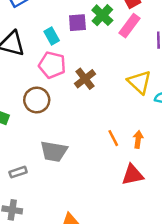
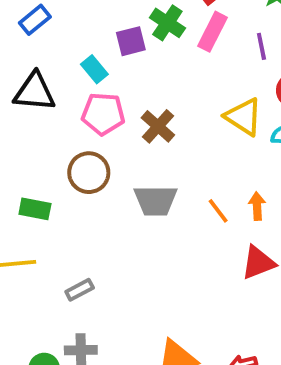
gray trapezoid: (54, 151) -> (156, 200), moved

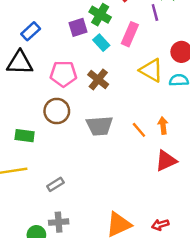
blue rectangle: (35, 20) -> (31, 31), moved
pink rectangle: (212, 32) -> (130, 34), moved
purple line: (261, 46) -> (155, 13), moved
cyan rectangle: (94, 69) -> (101, 43), moved

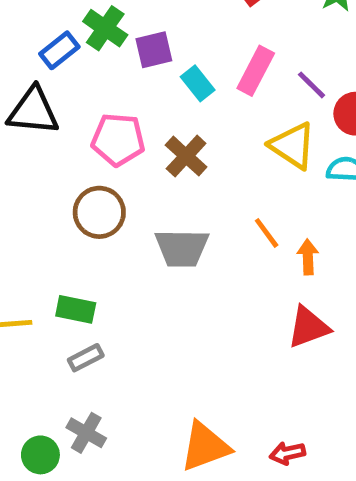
purple line: (155, 13) -> (311, 85), moved, turned -35
green cross: (100, 15) -> (105, 28), moved
orange line: (139, 130) -> (267, 233), moved
green rectangle: (25, 136) -> (76, 309), moved
gray cross: (59, 222) -> (86, 433), turned 30

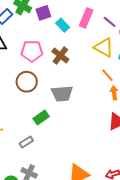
orange line: (267, 233) -> (107, 75), moved
green rectangle: (76, 309) -> (41, 118), moved, turned -42

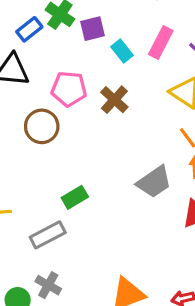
brown circle: (27, 82) -> (42, 126), moved
gray trapezoid: (62, 94) -> (154, 182), moved, turned -35
gray rectangle: (26, 142) -> (48, 235), size x1.5

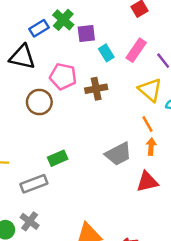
brown cross: (114, 100) -> (96, 89), turned 30

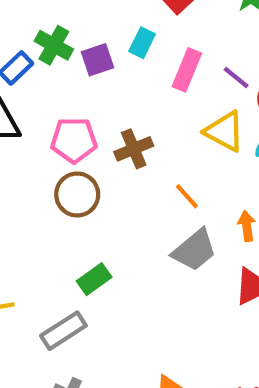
cyan rectangle: (106, 53) -> (142, 43), moved, turned 70
brown circle: (39, 102) -> (77, 195), moved
orange line: (147, 124) -> (187, 196), moved

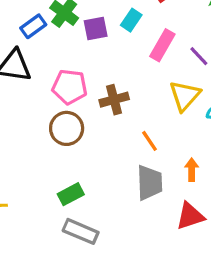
yellow triangle: (225, 131) -> (185, 96), turned 36
gray trapezoid: (194, 250) -> (150, 183), turned -60
gray rectangle: (63, 331) -> (81, 231), moved, turned 48

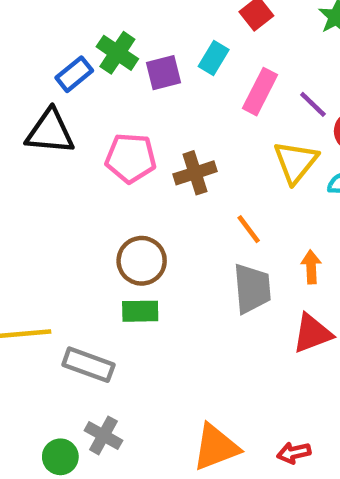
brown circle: (67, 128) -> (142, 261), moved
green rectangle: (71, 194) -> (140, 311), turned 30
gray rectangle: (81, 231) -> (88, 365), moved

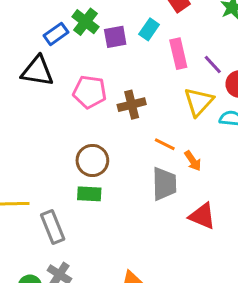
pink rectangle: (260, 92) -> (178, 54), turned -44
orange line: (249, 229) -> (165, 144), turned -30
orange arrow: (311, 267) -> (193, 161), moved, turned 145
red triangle: (312, 333) -> (202, 216), turned 40
gray rectangle: (88, 365) -> (53, 227), turned 44

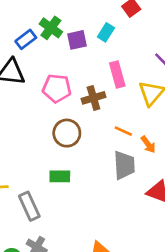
pink rectangle: (178, 54) -> (117, 75), moved
brown circle: (92, 160) -> (67, 133), moved

